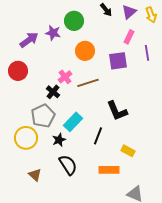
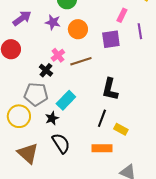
purple star: (53, 33) -> (53, 22), moved
black L-shape: (117, 111) -> (110, 89), turned 35
gray pentagon: (43, 116) -> (36, 94), turned 30
black line: (98, 136) -> (102, 118), moved
brown triangle: (35, 175) -> (28, 153), size x1.6

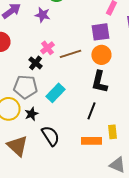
orange circle: (78, 29) -> (101, 55), moved
black star: (52, 118) -> (31, 114), moved
yellow rectangle: (121, 129) -> (112, 132), moved, turned 56

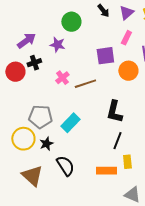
purple square: (100, 32) -> (105, 56), moved
orange circle: (101, 55) -> (128, 71), moved
black cross: (35, 63) -> (34, 63), moved, turned 32
black line: (91, 111) -> (117, 141), moved

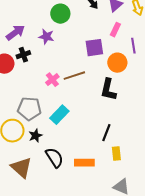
pink cross: (62, 78) -> (52, 80), moved
black L-shape: (114, 112) -> (108, 90), moved
orange rectangle: (106, 171) -> (84, 163), moved

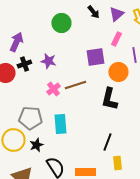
purple arrow: (15, 33) -> (16, 42), turned -30
purple star: (46, 37) -> (48, 61), moved
cyan rectangle: (59, 115) -> (60, 124), turned -48

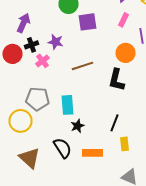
purple square: (95, 57) -> (88, 22), moved
pink cross: (53, 89) -> (42, 61), moved
black star: (36, 145) -> (78, 126), moved

